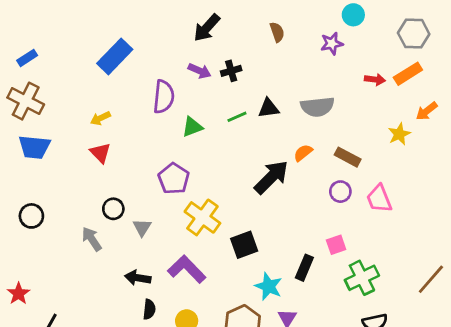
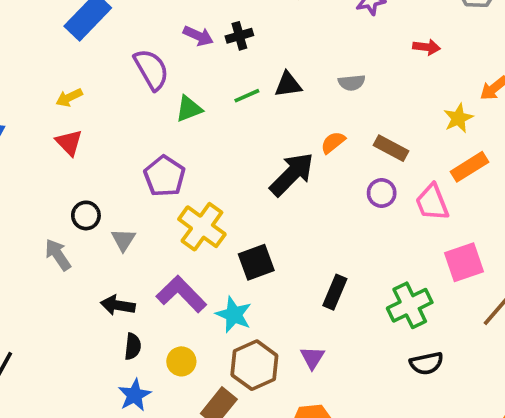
orange rectangle: (408, 74) -> (470, 167), moved
purple semicircle: (164, 97) -> (151, 69), turned -36
gray semicircle: (317, 107) -> (352, 83), size x0.6
pink square: (336, 245) -> (464, 262), moved, size x1.5
cyan star: (269, 286) -> (234, 315), moved

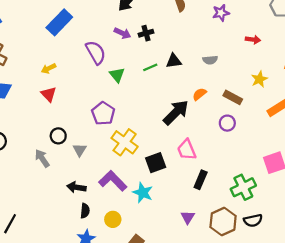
green triangle: (189, 109) -> (117, 75), turned -49
yellow star: (458, 118) -> (259, 79), moved
pink trapezoid: (432, 202) -> (187, 150), moved
brown hexagon: (254, 365) -> (223, 222), moved

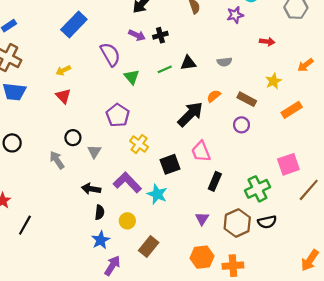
yellow cross: (125, 142) -> (139, 144), size x0.7

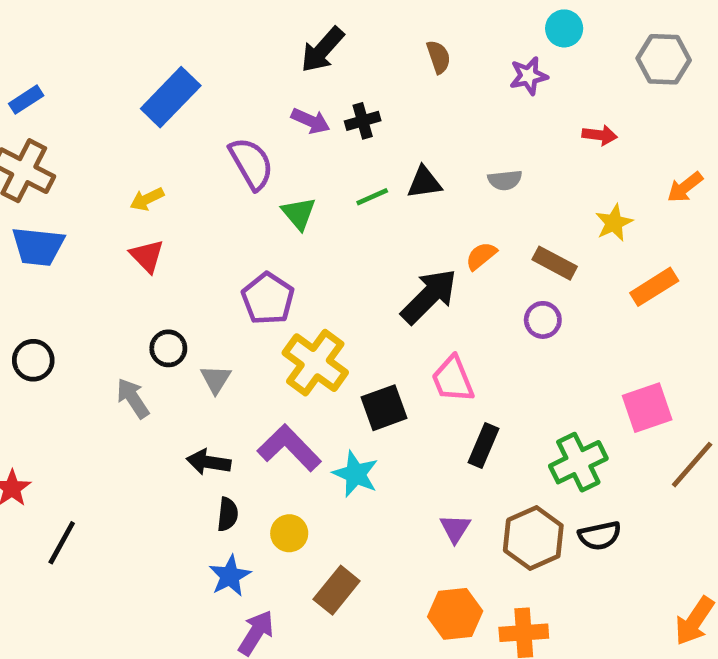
yellow cross: (139, 144) -> (315, 363), size x1.5

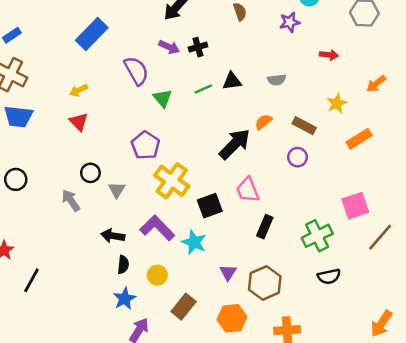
purple triangle: (455, 529) -> (228, 272), moved
brown hexagon: (533, 538) -> (265, 283), moved
orange hexagon: (455, 614) -> (232, 318), moved

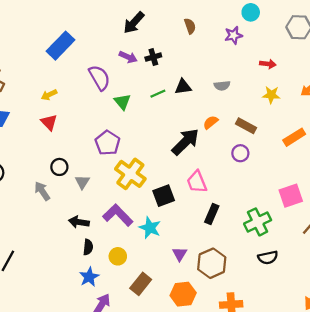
yellow star: (337, 103) -> (271, 95), moved, turned 30

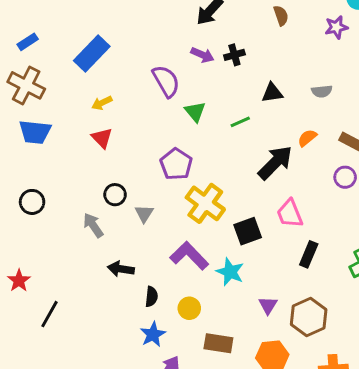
blue rectangle: (61, 46) -> (92, 53), moved
green line: (158, 94) -> (240, 122), moved
black arrow: (79, 222) -> (121, 269), moved
brown rectangle: (141, 284) -> (218, 343), turned 60

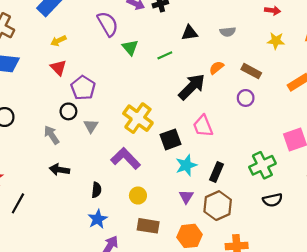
purple pentagon: (176, 164) -> (83, 88), moved
black rectangle: (309, 254) -> (216, 172), moved
black arrow: (121, 269) -> (59, 170), moved
cyan star: (230, 272) -> (186, 165), moved, turned 30
yellow circle: (189, 308) -> (138, 196), moved

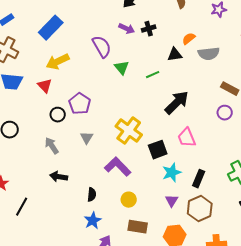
gray semicircle: (228, 32) -> (209, 54), size x1.5
yellow arrow: (58, 41) -> (58, 62), size x1.6
red triangle: (58, 68) -> (45, 86), moved
orange semicircle: (216, 68) -> (189, 39), moved
black circle: (68, 111) -> (58, 115), moved

